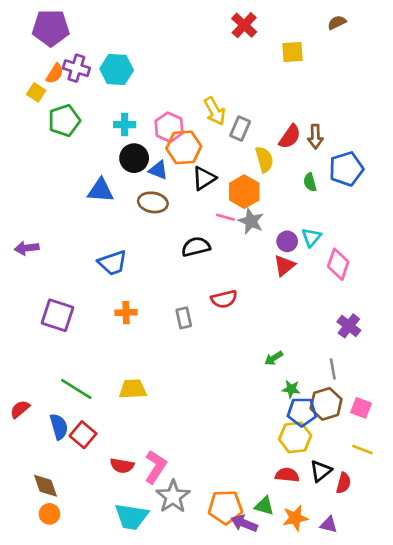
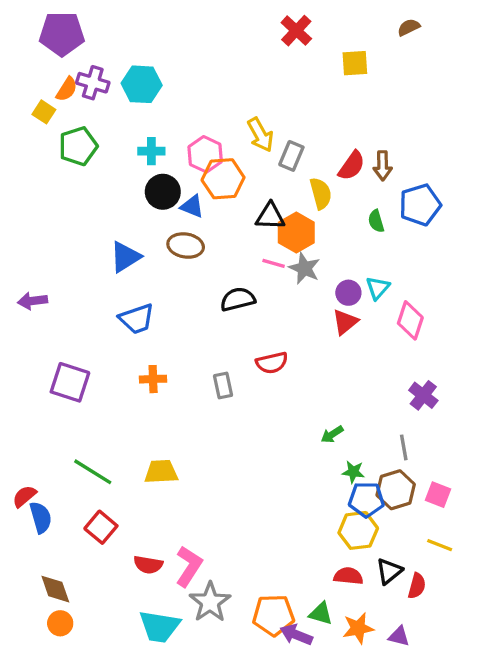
black triangle: (204, 178) -> (270, 216), moved, turned 35
blue triangle: (100, 190) -> (125, 257), moved, turned -36
blue semicircle: (59, 427) -> (41, 517), moved

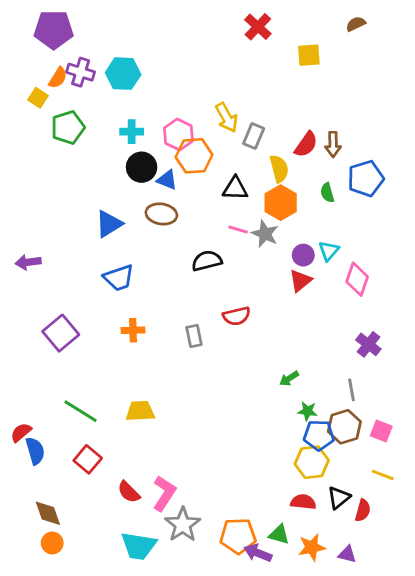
orange hexagon: (296, 232) -> (281, 203), moved
purple square: (70, 382) -> (61, 333), turned 32
red semicircle: (148, 565) -> (129, 492), turned 35

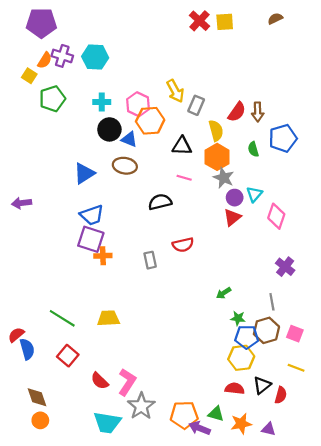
yellow square: (309, 55) -> (225, 22), moved
gray star: (265, 234) -> (224, 178), moved
purple square: (61, 333) -> (91, 239), moved, turned -32

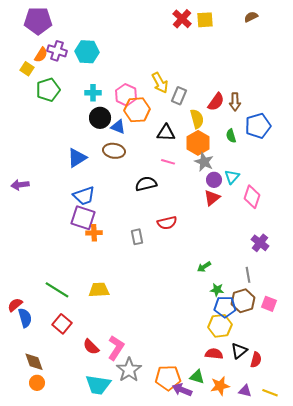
yellow line: (296, 368) -> (270, 393), moved

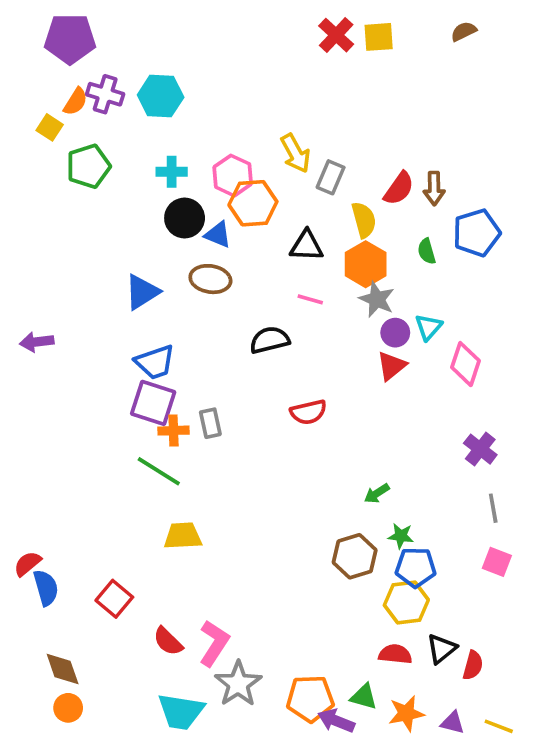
gray rectangle: (137, 237) -> (210, 423), moved
gray line: (248, 275) -> (493, 508), moved
green line: (57, 290) -> (159, 471), moved
brown hexagon: (243, 301) -> (355, 556), moved

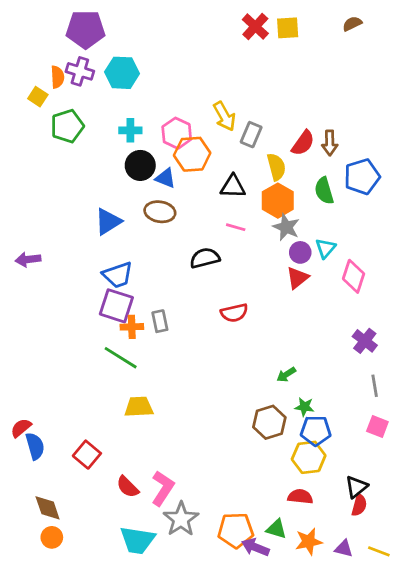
purple pentagon: (70, 39) -> (86, 29), moved
orange semicircle: (76, 102) -> (57, 77), turned -35
green semicircle: (427, 251) -> (324, 191), size x1.4
black triangle: (441, 649) -> (356, 487), moved

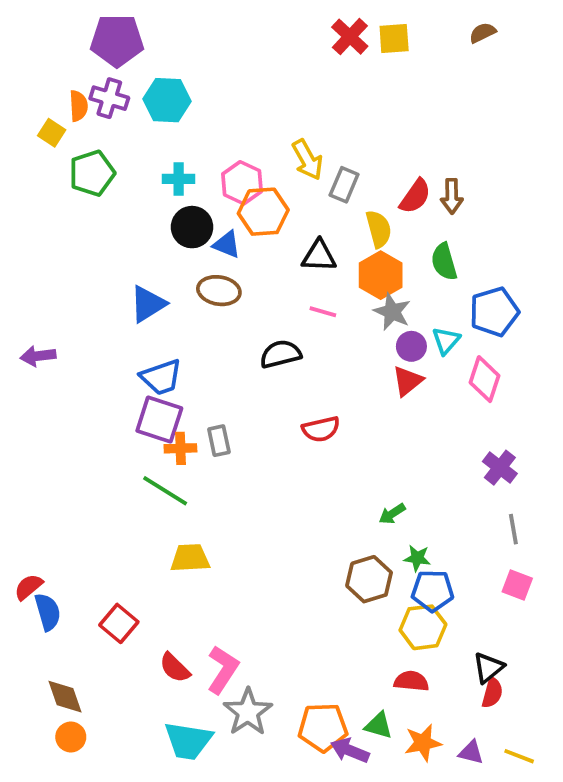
blue pentagon: (362, 177) -> (494, 312), moved

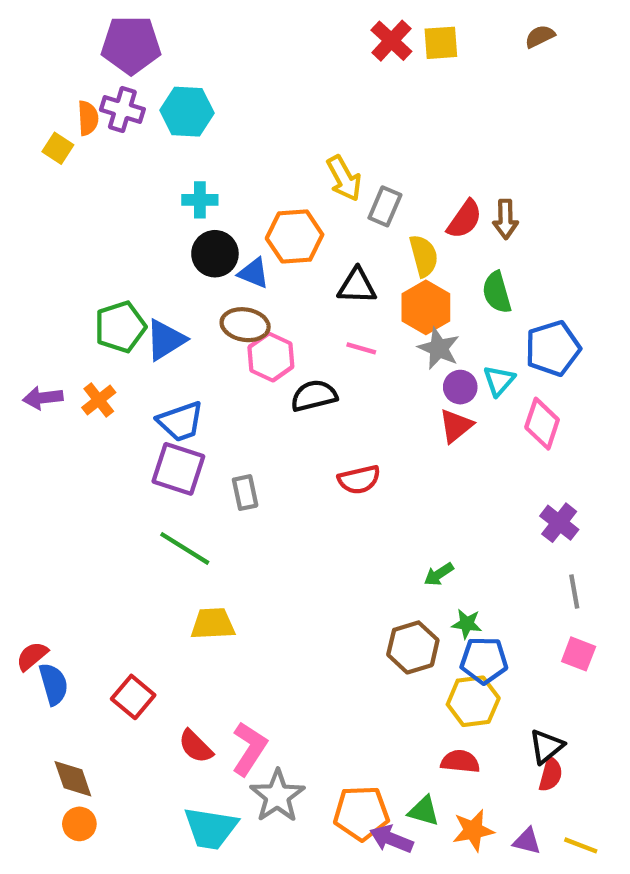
green pentagon: (92, 173) -> (120, 327), moved
pink hexagon: (242, 183) -> (271, 357), moved
orange cross: (180, 448) -> (99, 400), moved, turned -36

